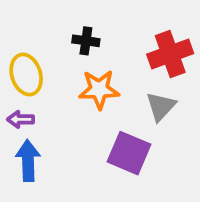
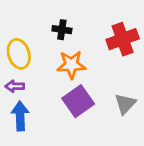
gray triangle: (161, 106) -> (125, 104), moved
purple square: (129, 153) -> (78, 101), moved, turned 32

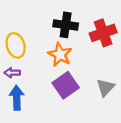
black cross: (62, 30) -> (66, 25), moved, size x1.5
orange star: (71, 65) -> (60, 54), turned 30

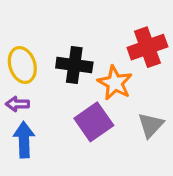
black cross: (66, 25) -> (74, 65), moved
orange star: (60, 54) -> (115, 83), moved

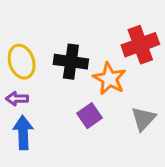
purple square: (94, 122) -> (89, 116), size x0.7

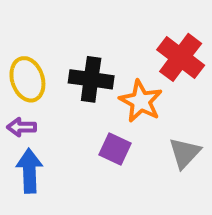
red cross: (140, 45) -> (181, 57), turned -33
purple square: (89, 116) -> (115, 149), turned -30

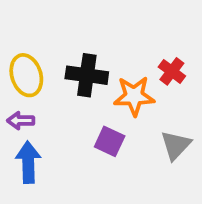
red cross: (181, 57) -> (172, 71), moved, size x0.6
orange star: (141, 101) -> (134, 96), turned -30

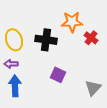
orange star: (134, 96) -> (72, 22), moved
gray triangle: (176, 145) -> (93, 88), moved

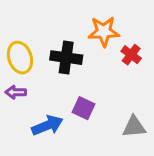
blue arrow: (15, 86) -> (47, 125), moved, turned 70
gray triangle: (93, 88) -> (134, 127), turned 42

